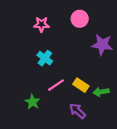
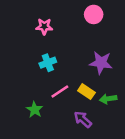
pink circle: (80, 19) -> (94, 14), moved
purple star: (102, 45) -> (101, 63), moved
cyan cross: (45, 58) -> (48, 63), turned 32

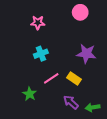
green arrow: (108, 99) -> (93, 107), moved

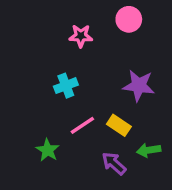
pink star: (38, 23) -> (81, 36), moved
green arrow: (93, 107) -> (149, 150), moved

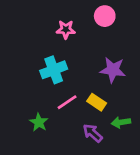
cyan cross: (66, 86) -> (54, 70), size x1.4

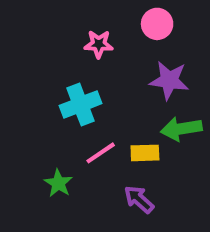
purple star: (113, 70) -> (169, 80), moved
yellow rectangle: (97, 102) -> (145, 153), turned -36
green arrow: (121, 122) -> (181, 129), moved, size x1.4

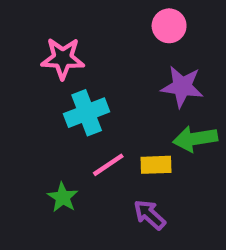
pink star: (99, 44) -> (63, 58), moved, size x1.4

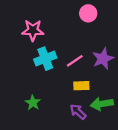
purple star: (182, 87) -> (103, 59), moved, turned -30
green arrow: (195, 139) -> (102, 104), moved
pink line: (108, 165) -> (75, 61), moved

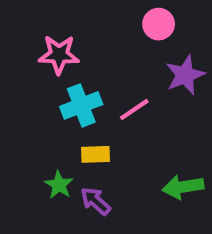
purple star: (103, 59) -> (185, 75), moved
yellow rectangle: (81, 86) -> (95, 154), moved
purple arrow: (78, 112) -> (95, 201), moved

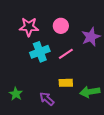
pink circle: (159, 24) -> (61, 26), moved
yellow rectangle: (95, 154) -> (66, 83), moved
green star: (59, 185) -> (16, 94), moved

